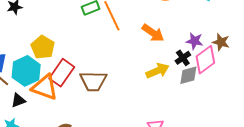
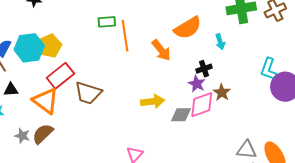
orange arrow: (153, 33) -> (161, 50), moved
black cross: (183, 58) -> (204, 69), moved
cyan hexagon: (26, 71) -> (29, 48), moved
orange triangle: (45, 87) -> (46, 101), moved

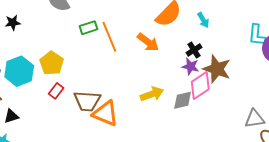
yellow pentagon: (50, 46) -> (52, 63), moved
red rectangle: (60, 76) -> (56, 91), size x0.6
brown star: (222, 92) -> (217, 69), size x1.6
orange triangle: (46, 101) -> (105, 113), moved

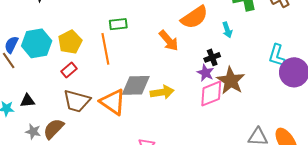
green rectangle: (88, 28) -> (118, 24), moved
orange line: (109, 37) -> (105, 49), moved
gray diamond: (183, 100) -> (136, 85), moved, size x1.4
brown trapezoid: (87, 101) -> (77, 101), moved
black triangle: (11, 116) -> (27, 101), moved

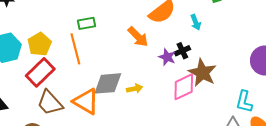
cyan L-shape: (277, 55) -> (244, 102), moved
red rectangle: (69, 70) -> (40, 72), size x1.8
purple star: (205, 73) -> (167, 57), moved
yellow arrow: (162, 92) -> (135, 89), size x0.7
brown trapezoid: (77, 101) -> (50, 103), turned 36

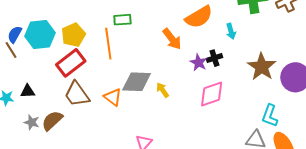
brown star: (202, 73) -> (262, 67), moved
yellow arrow: (135, 89) -> (163, 90), turned -119
orange triangle: (86, 101) -> (113, 97), size x0.7

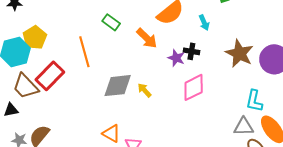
green rectangle: (122, 20) -> (111, 22), moved, turned 48
yellow pentagon: (73, 35) -> (35, 38), moved
black cross: (214, 58) -> (191, 51), turned 35
brown trapezoid: (77, 94) -> (26, 86), moved
orange triangle: (113, 97) -> (111, 133), moved

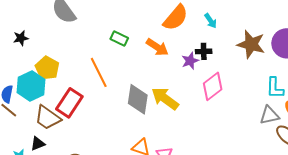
purple star: (176, 58) -> (190, 61), turned -30
gray diamond: (118, 86) -> (138, 99), turned -64
yellow arrow: (144, 90) -> (165, 99), size x1.8

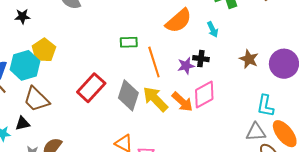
green rectangle: (119, 38) -> (129, 42), moved, turned -36
brown star: (251, 44) -> (249, 59), size x0.7
orange arrow: (157, 47) -> (182, 102), moved
orange line: (99, 72) -> (154, 62), moved
red rectangle: (69, 103) -> (91, 88), moved

